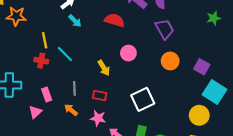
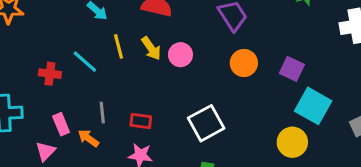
yellow line: (45, 40) -> (119, 46), moved
yellow arrow: (104, 68) -> (151, 48), moved
orange arrow: (71, 110) -> (88, 138), moved

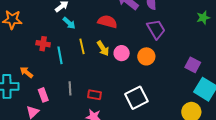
cyan line: (85, 62) -> (60, 55), turned 36
orange circle: (244, 63) -> (146, 56), moved
red cross: (50, 74) -> (43, 44), moved
orange arrow: (88, 138) -> (26, 72), moved

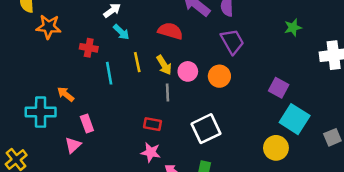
red cross: (43, 44) -> (89, 48), moved
gray line: (70, 88) -> (167, 92), moved

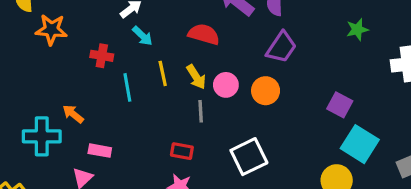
purple trapezoid: (232, 42) -> (281, 47), turned 64
pink rectangle: (87, 124) -> (100, 151), turned -60

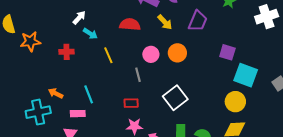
purple trapezoid: (281, 47) -> (198, 21), moved
yellow arrow: (196, 77) -> (165, 22), moved
cyan line: (127, 87) -> (89, 94), moved

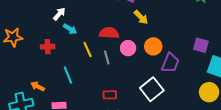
purple trapezoid: (198, 21) -> (170, 63), moved
red semicircle: (130, 24) -> (109, 33), moved
gray line: (138, 75) -> (107, 58), moved
cyan line: (89, 94) -> (68, 75), moved

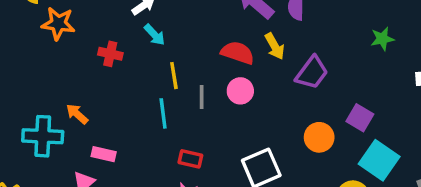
red semicircle: (109, 33) -> (238, 53), moved
orange circle: (153, 46) -> (319, 137), moved
purple trapezoid: (170, 63) -> (312, 73), moved
cyan line: (68, 75) -> (163, 113), moved

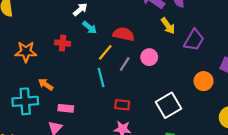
orange star: (58, 24) -> (26, 52), moved
red semicircle: (238, 53) -> (124, 34), moved
yellow line: (174, 76) -> (105, 52), turned 56
gray line: (202, 97) -> (125, 64), turned 40

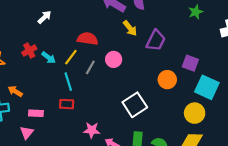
cyan arrow: (90, 27) -> (49, 58), moved
red cross: (63, 43) -> (29, 51), turned -32
red rectangle: (122, 105) -> (67, 104), moved

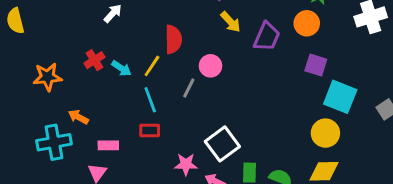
red semicircle: (88, 39) -> (173, 39), turned 84
gray line: (90, 67) -> (189, 88), moved
orange circle: (167, 80) -> (307, 23), moved
white square: (135, 105) -> (222, 144), moved

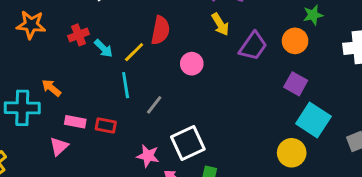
orange star: (47, 77) -> (31, 25), moved
gray line: (189, 88) -> (154, 105), moved
red rectangle: (150, 131) -> (106, 126), moved

